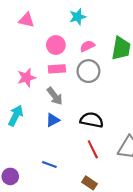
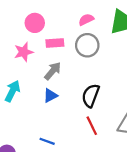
pink circle: (56, 45) -> (35, 23), moved
gray arrow: (55, 96) -> (53, 71), turned -102
black semicircle: (92, 120) -> (91, 96), turned -80

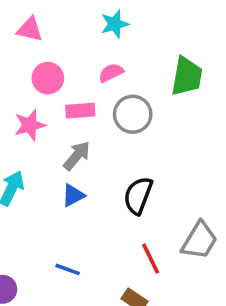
pink semicircle: (86, 20) -> (111, 73), moved
red line: (92, 126) -> (151, 259), moved

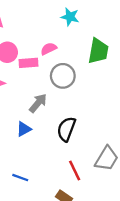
cyan star: (115, 24) -> (70, 17), moved, turned 30
pink rectangle: (80, 111) -> (29, 63), moved
gray arrow: (77, 156) -> (38, 103), moved

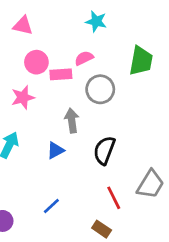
cyan star: (70, 17) -> (96, 21), moved
gray arrow: (38, 103) -> (72, 121), turned -48
blue line: (20, 178) -> (51, 206), turned -63

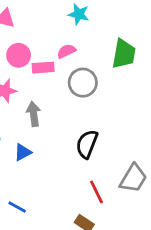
gray arrow: (72, 121) -> (34, 114), moved
blue triangle: (55, 150) -> (23, 152), moved
blue line: (51, 206) -> (17, 207), moved, turned 72

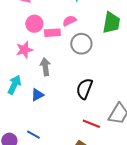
red line: (96, 192) -> (91, 124), turned -42

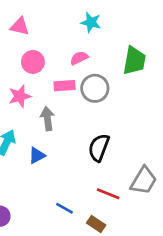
pink rectangle: (52, 33) -> (65, 86), moved
blue line: (33, 135) -> (65, 208), moved

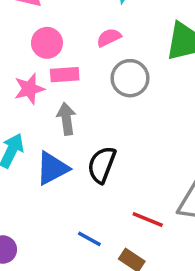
pink rectangle: (65, 86) -> (65, 75), moved
black semicircle: (99, 148) -> (102, 165), moved
blue triangle: (37, 156) -> (52, 168), size x1.5

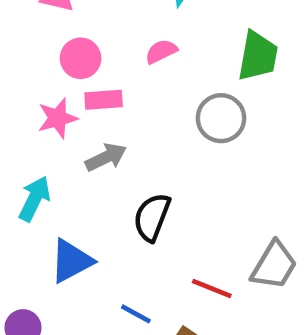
gray circle: (130, 78) -> (221, 118), moved
gray arrow: (66, 119) -> (106, 157), turned 72
blue triangle: (52, 168) -> (71, 261), moved

